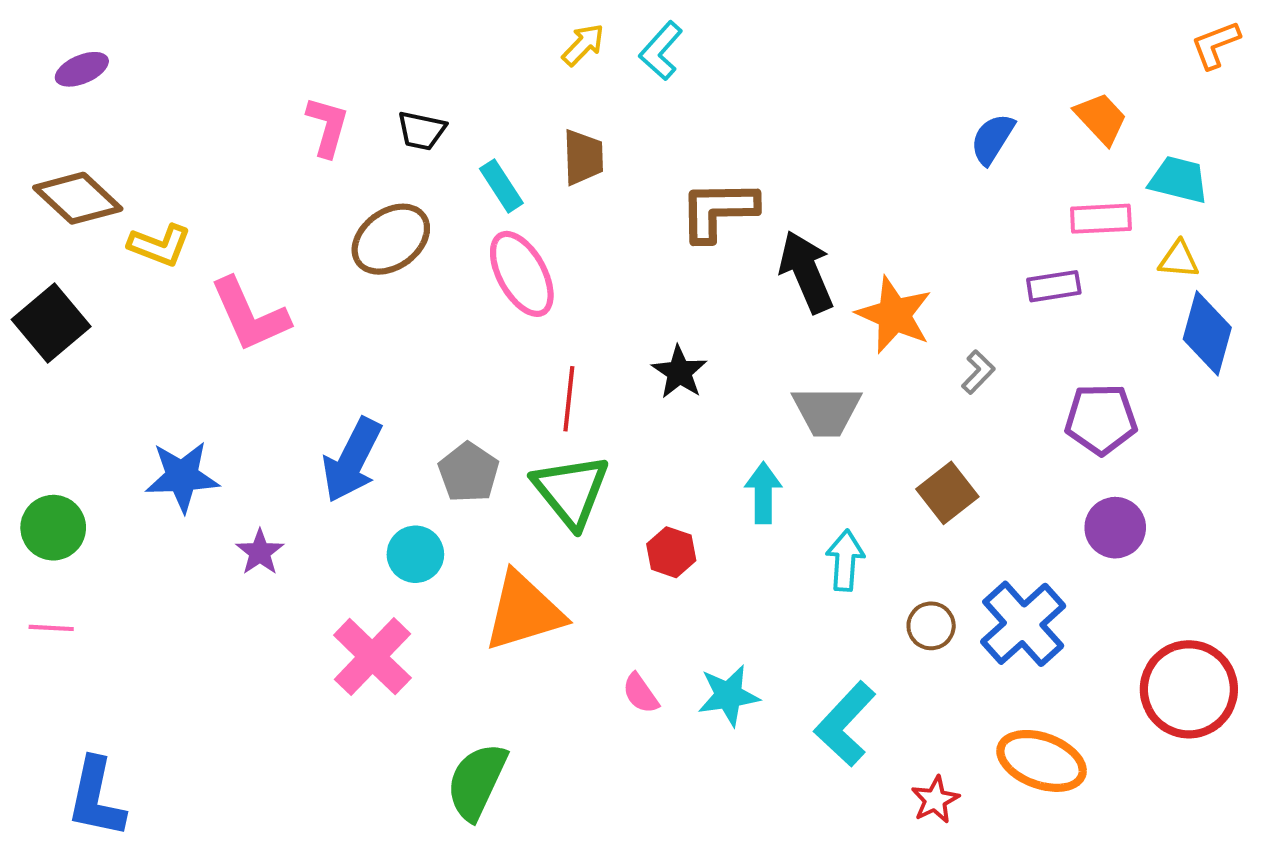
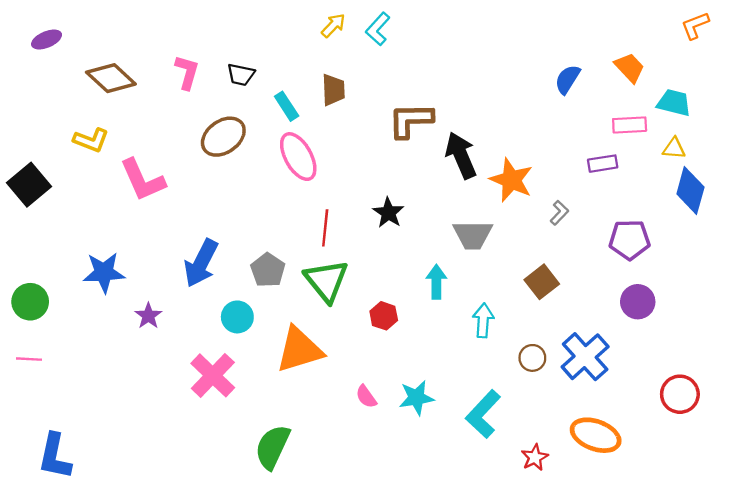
brown diamond: (78, 198) -> (111, 78), moved
red circle: (1189, 689) -> (680, 394), size x0.7

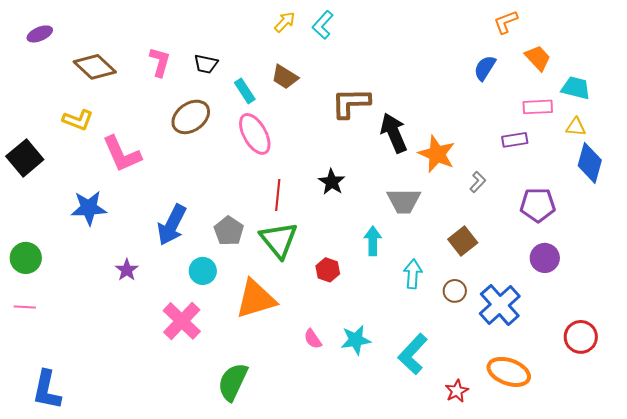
orange L-shape: (695, 25) -> (506, 22), moved
brown trapezoid: (333, 90) -> (285, 77), turned 124
blue star: (104, 272) -> (89, 208), moved
brown circle: (532, 358) -> (455, 291), moved

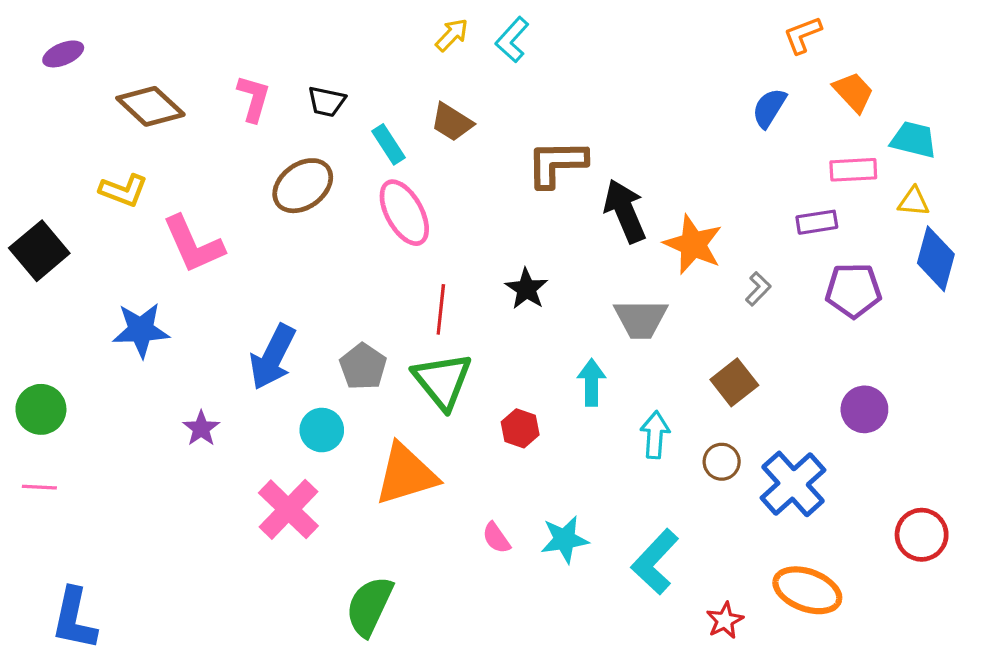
purple pentagon: (538, 205) -> (853, 290), moved

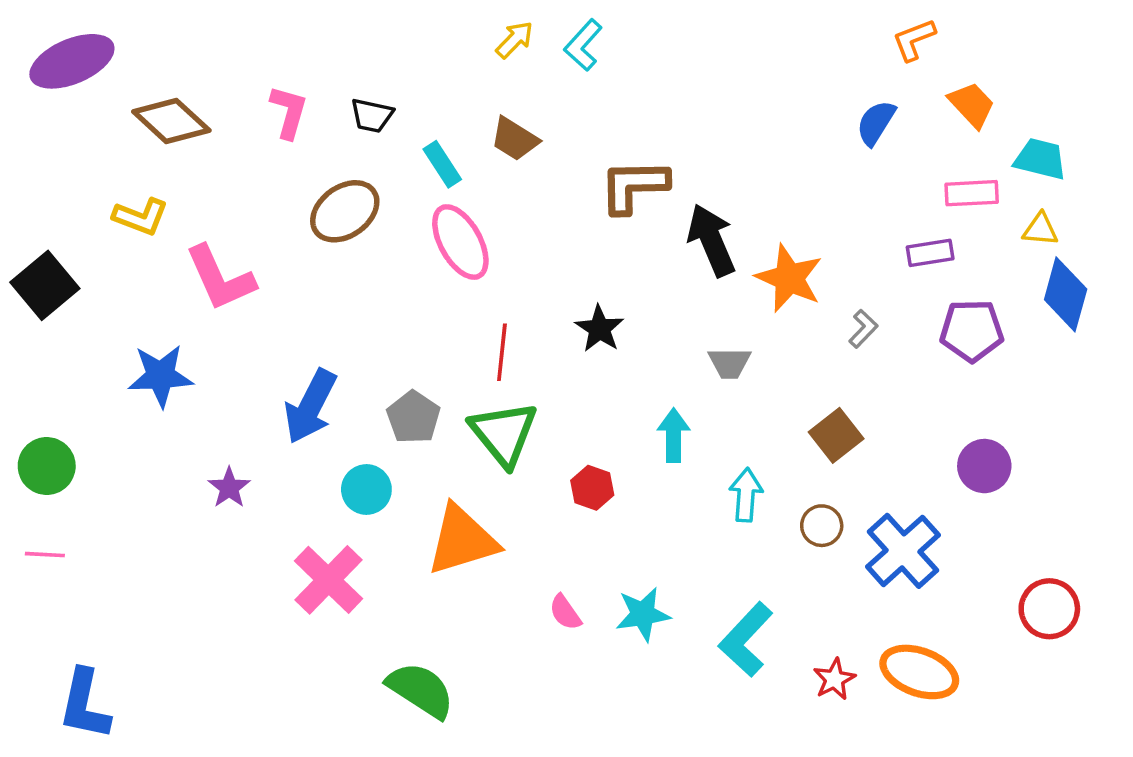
purple ellipse: (63, 54) -> (72, 61), size x1.8
gray trapezoid: (641, 319) -> (730, 363), size x0.7
green semicircle: (369, 606) -> (421, 690), turned 98
red star: (725, 620) -> (834, 679), moved

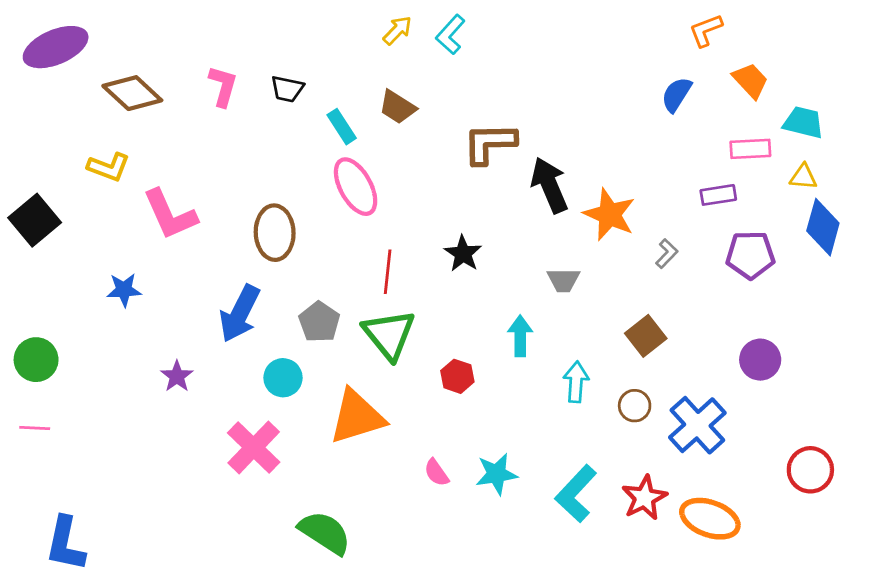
brown ellipse: (345, 211) -> (275, 233), moved, turned -56
blue star: (160, 376) -> (124, 290), size x0.7
red star: (834, 679) -> (644, 498), moved, size x1.4

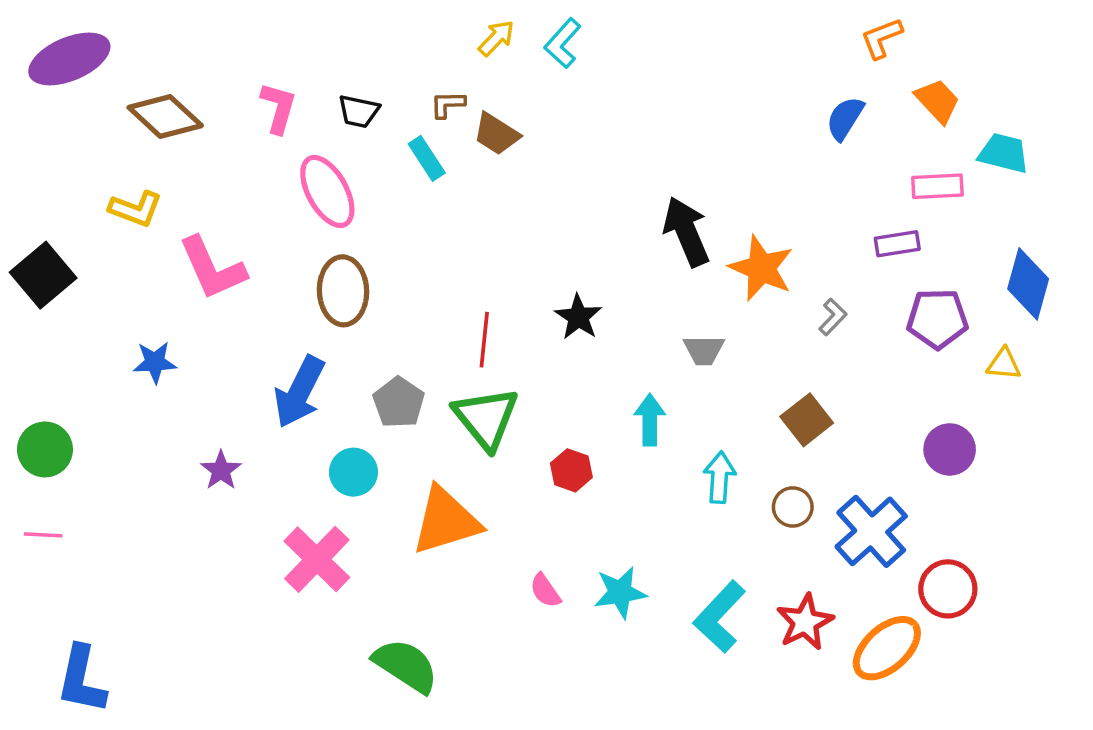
brown L-shape: (489, 143) -> (448, 104), moved, size x0.5
yellow triangle: (803, 177) -> (1004, 364), moved
pink ellipse: (356, 187) -> (327, 191), moved
red circle: (810, 470) -> (948, 589), moved
orange ellipse: (710, 519) -> (887, 648), turned -62

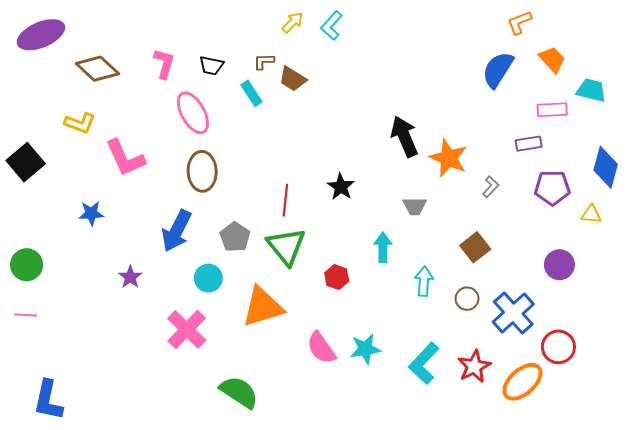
blue semicircle: (845, 118) -> (498, 70), size x1.4
pink semicircle: (545, 591) -> (321, 348), size x1.6

